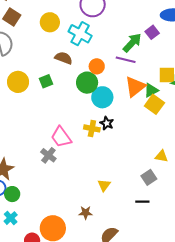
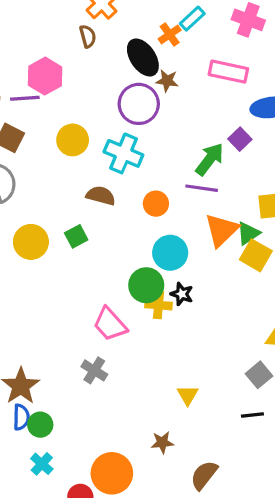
green circle: (87, 83) -> (146, 285), moved
gray cross: (48, 155) -> (94, 370), moved

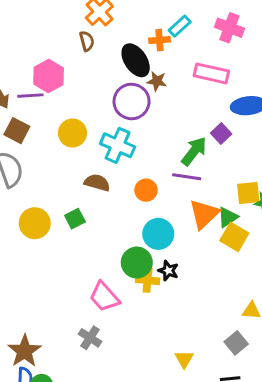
orange cross: (170, 34) -> (159, 40), turned 30
yellow triangle: (188, 395) -> (184, 359), moved

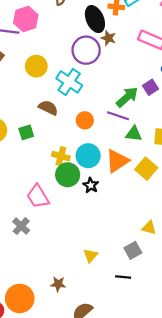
orange triangle: (204, 214) -> (117, 161), moved
green triangle: (228, 217) -> (134, 134), moved, turned 30
yellow cross: (148, 280) -> (61, 156), moved

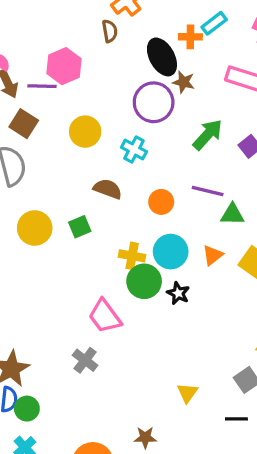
cyan cross: (69, 82) -> (134, 150), size x0.7
green arrow: (127, 97) -> (208, 135), moved
orange triangle: (117, 161) -> (213, 255), size x0.6

